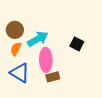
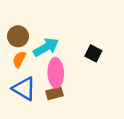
brown rectangle: (53, 77) -> (54, 93), moved

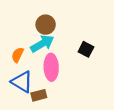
brown circle: (18, 36) -> (46, 25), moved
brown rectangle: (54, 93) -> (39, 95), moved

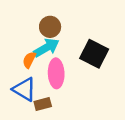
black square: (86, 49) -> (94, 54), size x1.6
orange semicircle: (18, 55) -> (29, 60), moved

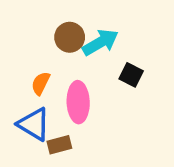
cyan arrow: (46, 48) -> (100, 42), moved
black square: (94, 54) -> (131, 75), size x0.6

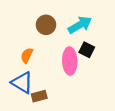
cyan arrow: (100, 42) -> (80, 25), moved
pink ellipse: (78, 102) -> (70, 61), moved

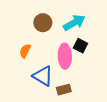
blue triangle: (22, 83) -> (43, 76), moved
brown rectangle: (39, 96) -> (64, 90), moved

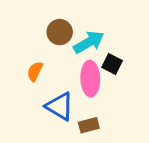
cyan arrow: (74, 23) -> (89, 42), moved

